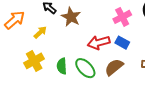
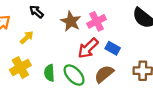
brown star: (71, 17) -> (71, 21), moved
pink cross: (122, 17) -> (97, 21), moved
red arrow: (99, 43) -> (88, 48), turned -30

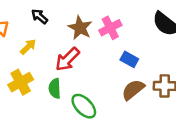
red arrow: (88, 48) -> (67, 59), moved
brown semicircle: (104, 74) -> (133, 90), moved
green ellipse: (74, 75) -> (84, 106), moved

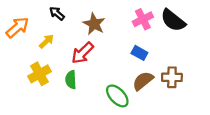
pink cross: (110, 28) -> (143, 19), moved
green ellipse: (84, 106) -> (117, 96), moved

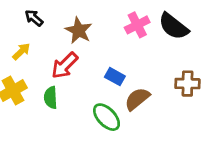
blue rectangle: (139, 53) -> (115, 77), moved
brown cross: (172, 77) -> (187, 84), moved

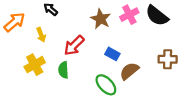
brown star: (79, 30) -> (101, 19), moved
yellow arrow: (21, 51) -> (41, 35), turned 112

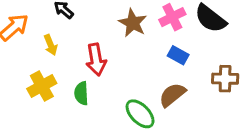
red arrow: (74, 45) -> (96, 60), turned -55
blue rectangle: (112, 54) -> (178, 55), moved

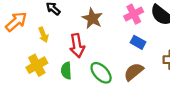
brown star: (133, 23) -> (92, 18), moved
green ellipse: (140, 114) -> (101, 73), moved

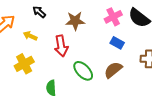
brown star: (92, 18) -> (75, 21), turned -30
yellow arrow: (43, 35) -> (30, 36), turned 136
green semicircle: (66, 71) -> (51, 88), moved

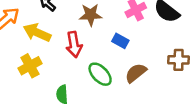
yellow arrow: (30, 36) -> (37, 33), size x1.6
blue rectangle: (117, 43) -> (120, 41), moved

